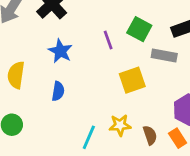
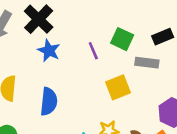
blue star: (60, 51) -> (49, 51), moved
blue semicircle: (58, 91) -> (49, 102), size x1.5

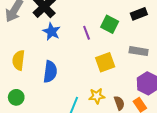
black rectangle: (163, 37) -> (139, 14), moved
gray rectangle: (147, 63) -> (139, 51), moved

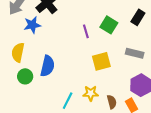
black rectangle: (139, 14) -> (138, 17), turned -42
blue star: (52, 31) -> (32, 25), moved, turned 30
green circle: (16, 97) -> (25, 76), moved

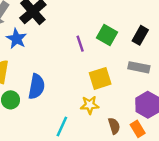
black rectangle: (138, 17) -> (140, 35), moved
blue star: (32, 25) -> (17, 39), turned -30
yellow star: (91, 93) -> (90, 105), moved

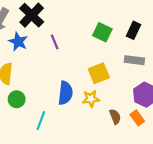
purple line: (80, 44) -> (55, 42), moved
blue semicircle: (36, 87) -> (65, 93), moved
cyan line: (62, 126) -> (41, 121), moved

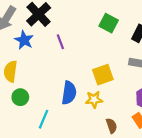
green square: (102, 32) -> (109, 23), moved
brown semicircle: (115, 117) -> (111, 126), moved

